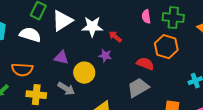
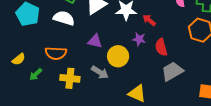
red semicircle: (145, 64) -> (161, 47), moved, turned -126

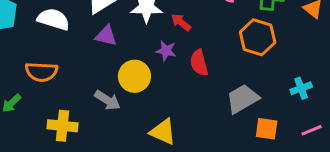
purple triangle: (95, 41) -> (106, 36), moved
gray trapezoid: (172, 71) -> (243, 99), moved
yellow cross: (70, 78) -> (62, 126), moved

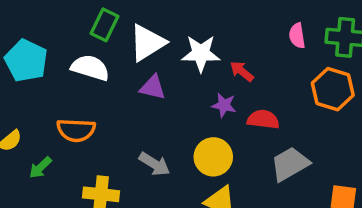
red semicircle: (199, 63) -> (263, 119), turned 112
yellow circle: (134, 76) -> (213, 157), moved
gray trapezoid: (243, 99) -> (290, 164), moved

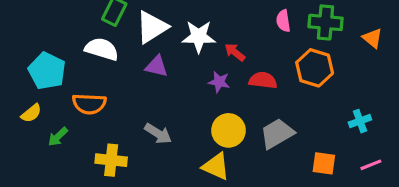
cyan pentagon: (26, 61) -> (47, 71), moved
red semicircle: (263, 119) -> (263, 80), moved
yellow circle: (213, 157) -> (228, 130), moved

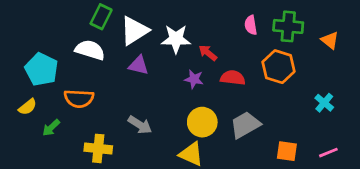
cyan cross: (360, 121) -> (324, 103), moved, turned -30

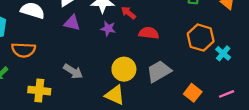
orange hexagon: (279, 67) -> (201, 38), moved
purple star: (194, 79) -> (108, 29), moved
orange square: (287, 151) -> (193, 93), turned 30

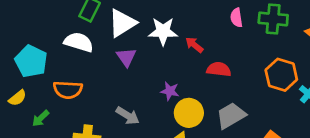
purple triangle: (72, 23) -> (126, 57), turned 42
purple star: (108, 29) -> (170, 91), moved

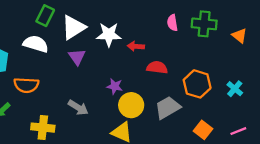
red arrow: (194, 45) -> (136, 46), turned -35
orange hexagon: (281, 75) -> (197, 84), moved

